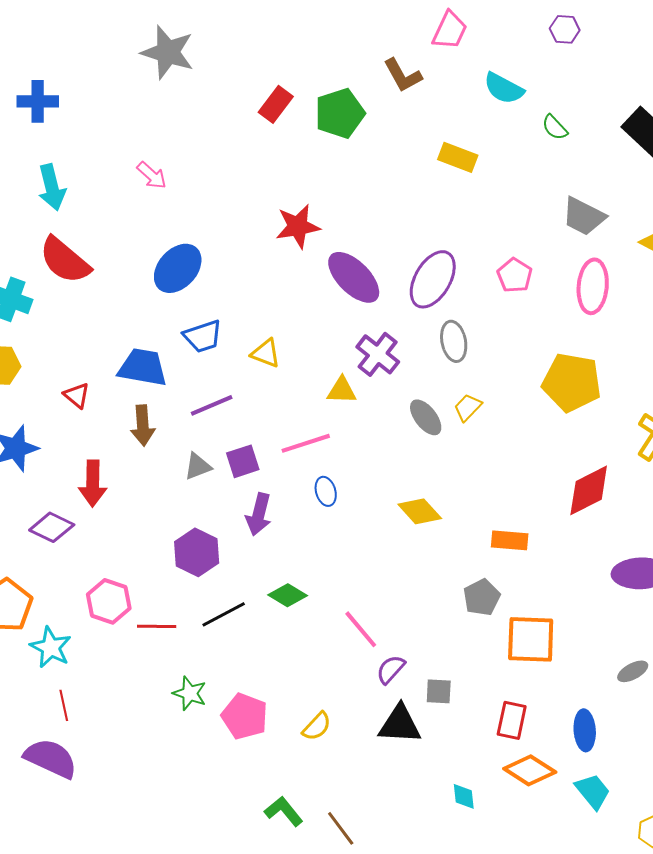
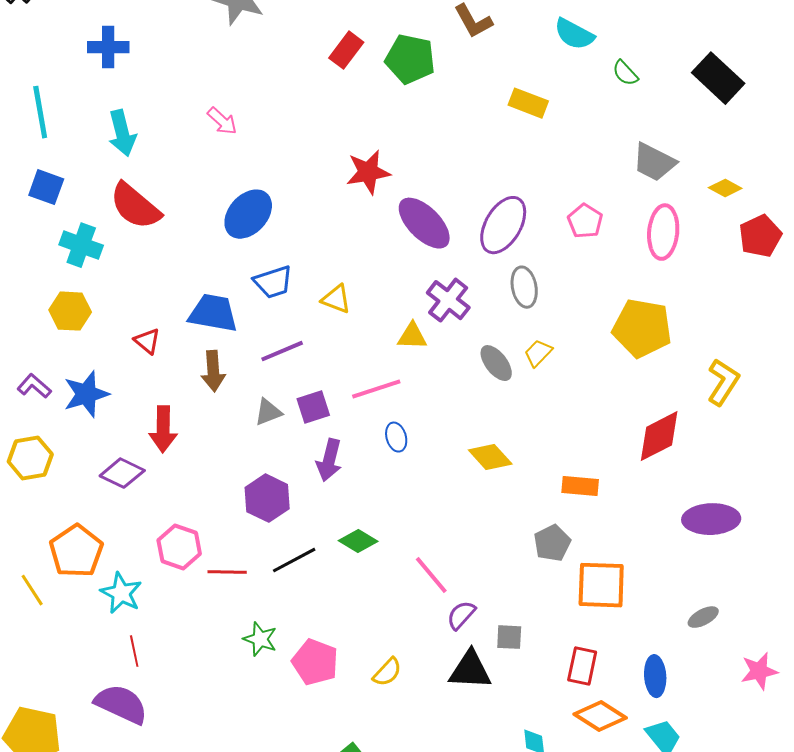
green pentagon: (340, 113) -> (410, 59), turned 30

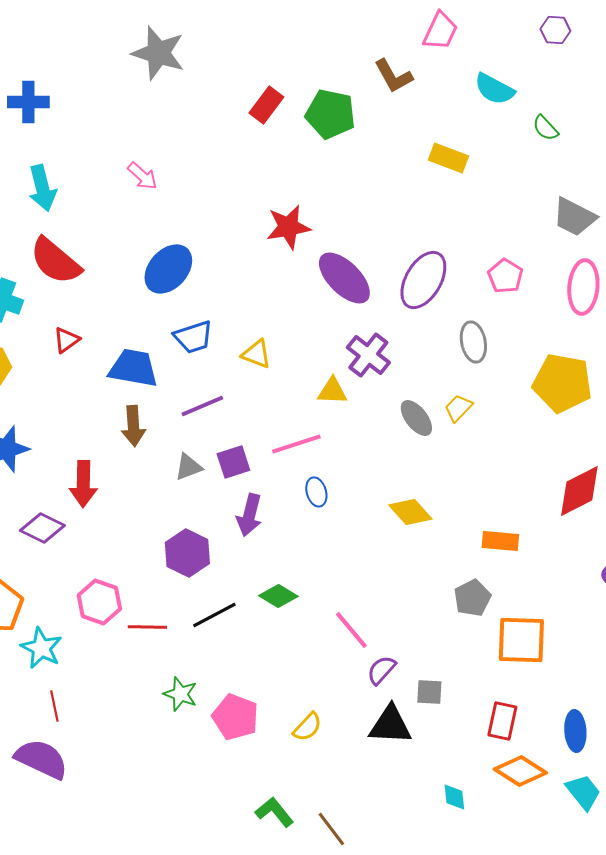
gray ellipse: (524, 287) -> (473, 342), moved
red triangle: (147, 341) -> (66, 340), moved, turned 44

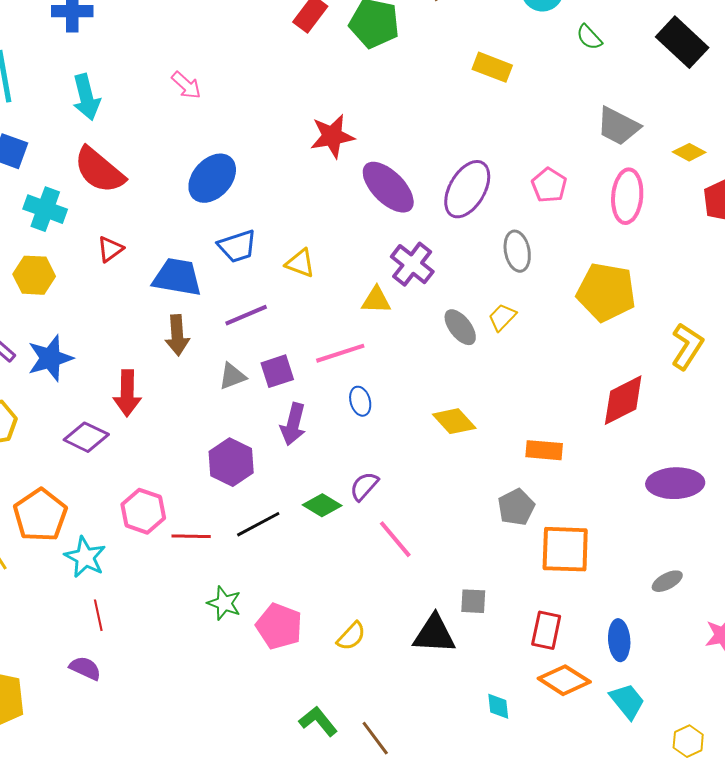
purple semicircle: (381, 670) -> (364, 486), moved
purple semicircle: (41, 759) -> (85, 668), size x0.6

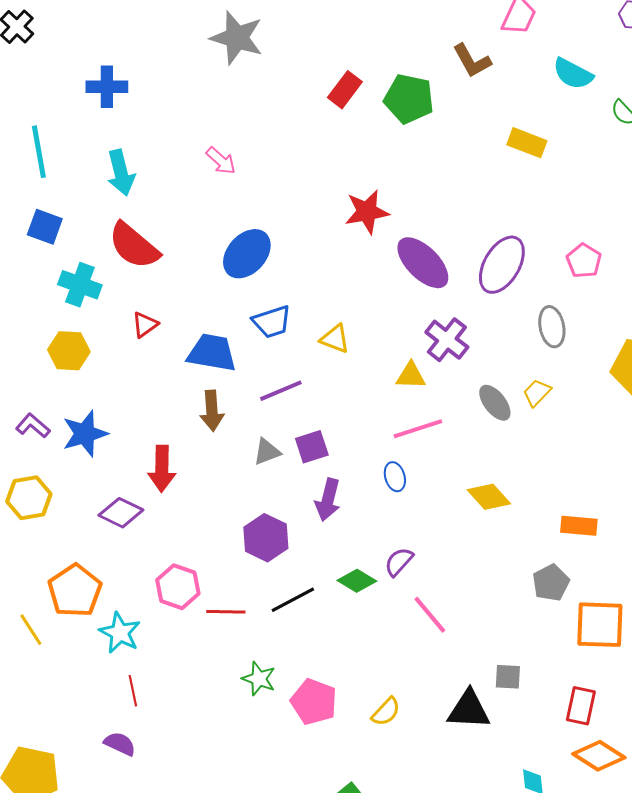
pink line: (340, 353) -> (418, 429), moved

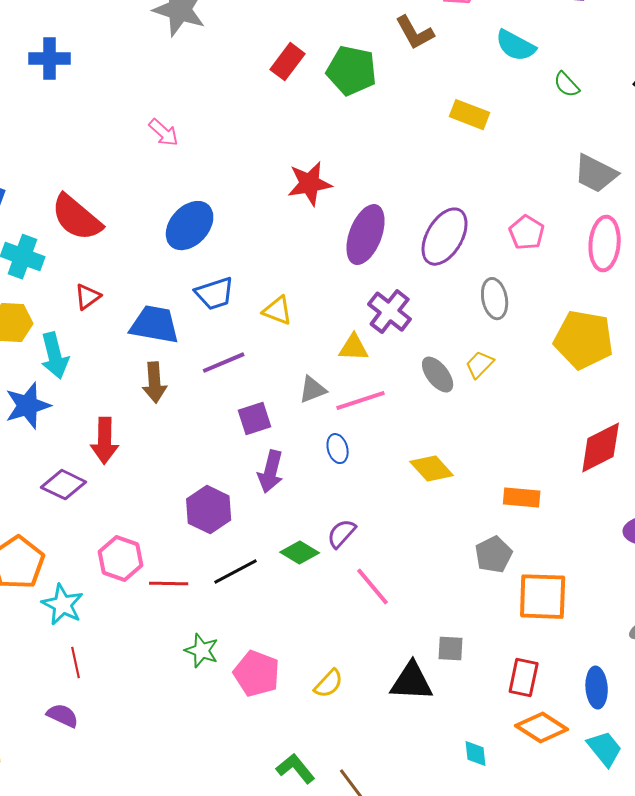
cyan arrow: (121, 173) -> (55, 356), moved
purple ellipse: (423, 263) -> (366, 235), turned 66
gray triangle: (267, 452) -> (313, 390), moved

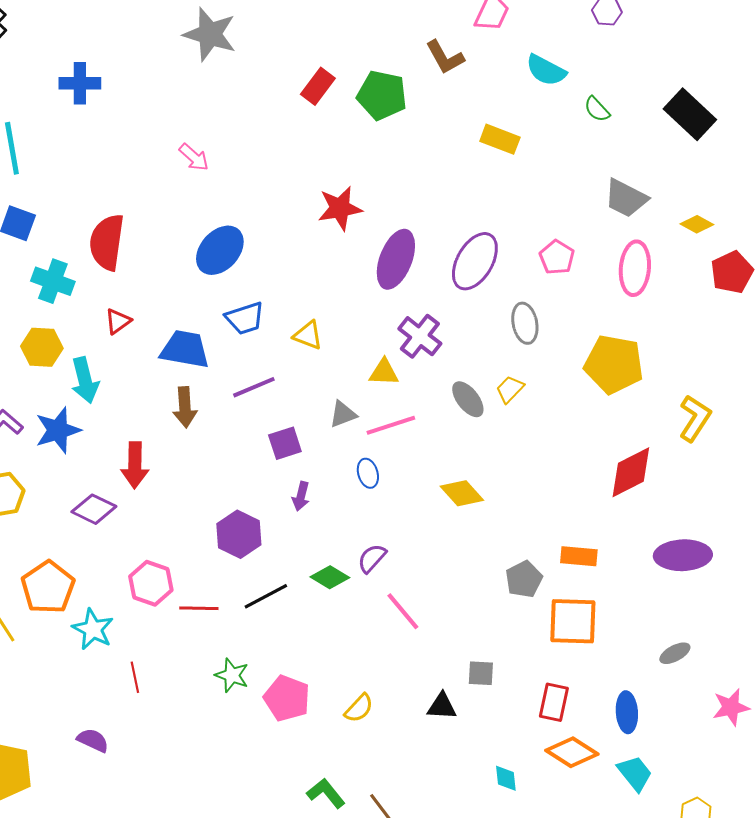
red semicircle: (77, 218) -> (107, 242), turned 58
purple arrow: (271, 472) -> (301, 496), size x0.7
orange rectangle: (522, 498) -> (579, 556), moved
red line: (76, 663) -> (135, 677), moved
black triangle: (412, 682) -> (442, 706), size x0.7

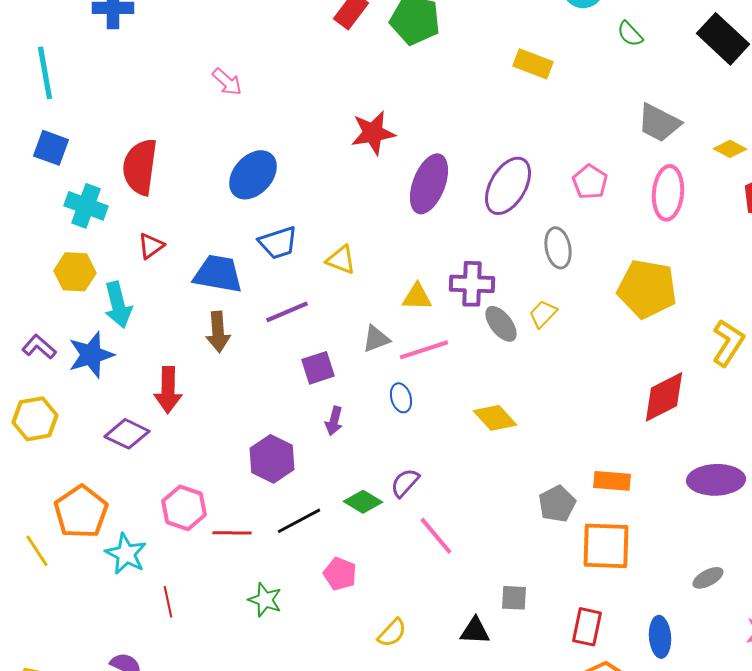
purple cross: (420, 336) -> (472, 284), moved, turned -36
pink pentagon: (287, 698) -> (340, 574), moved, size x0.7

